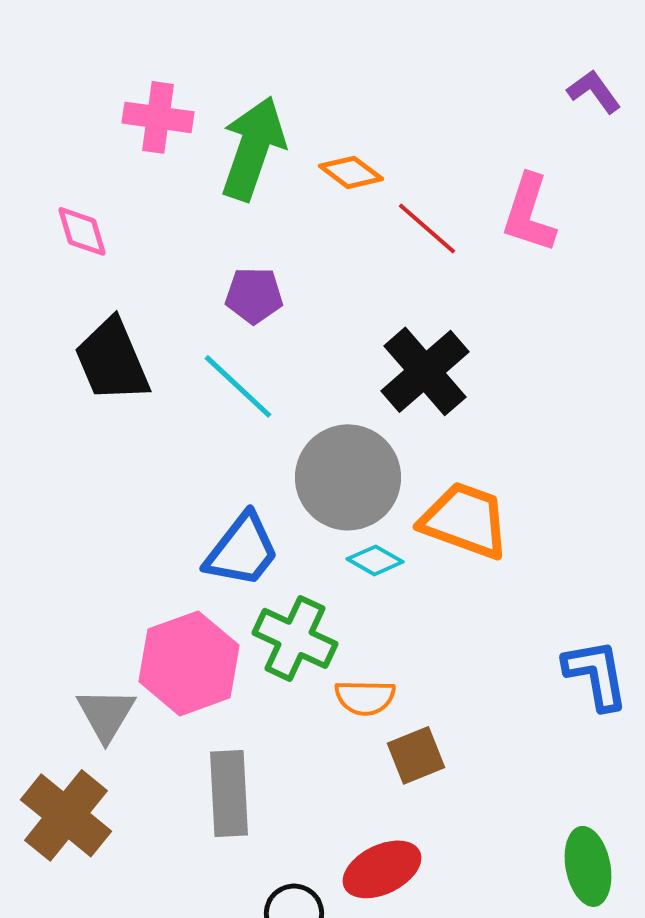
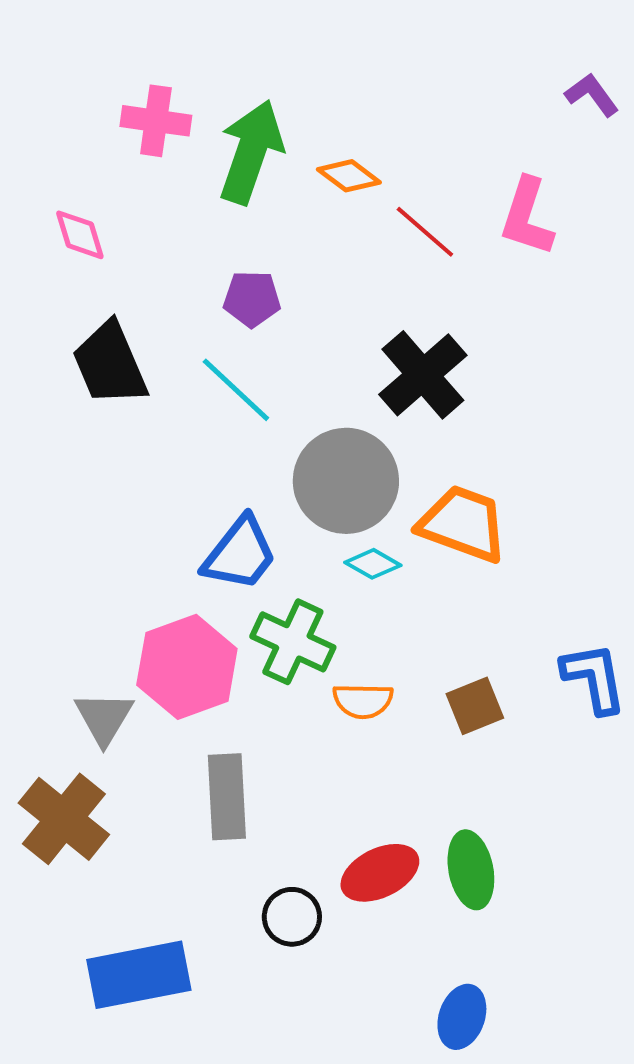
brown square: (416, 755) -> (475, 706), moved
green ellipse: (588, 866) -> (471, 870), moved

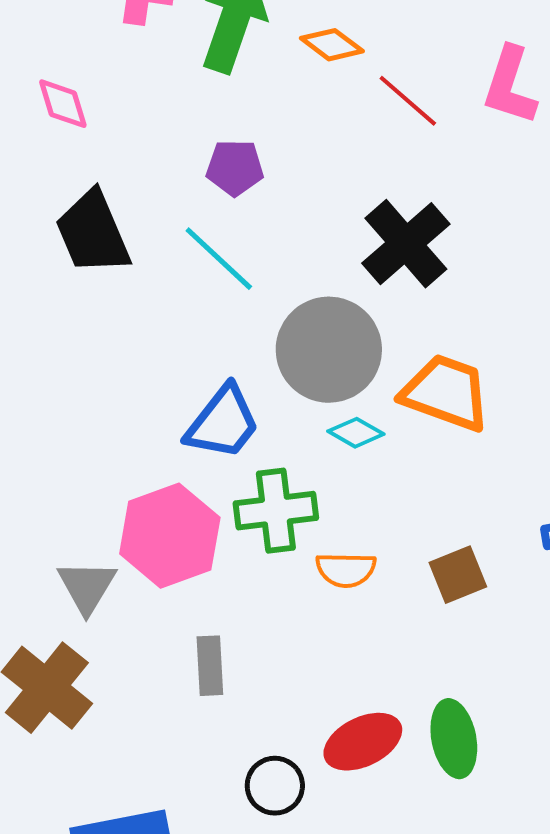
green cross: (293, 642) -> (276, 511), turned -32
gray rectangle: (227, 797) -> (210, 666), size x0.7

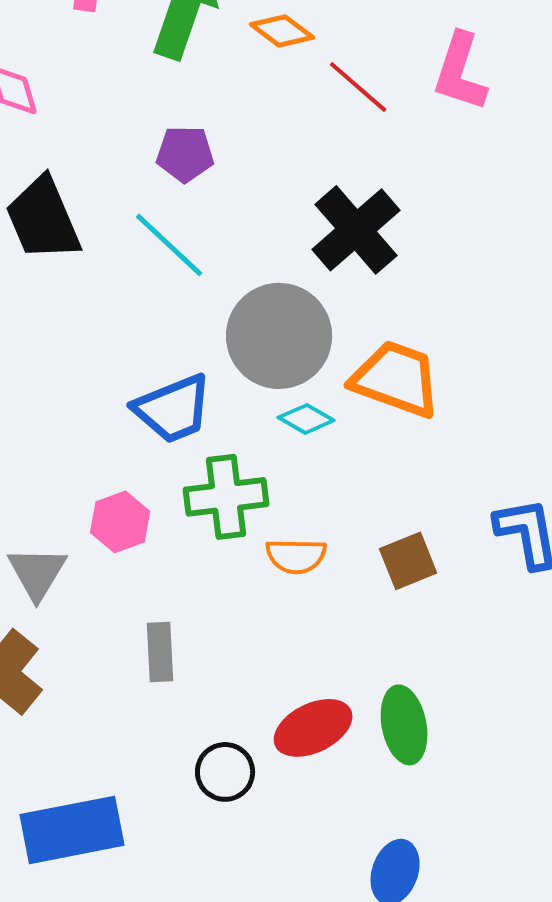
blue trapezoid: (223, 423) -> (173, 409), turned 30
pink hexagon: (170, 536) -> (120, 522), size x0.6

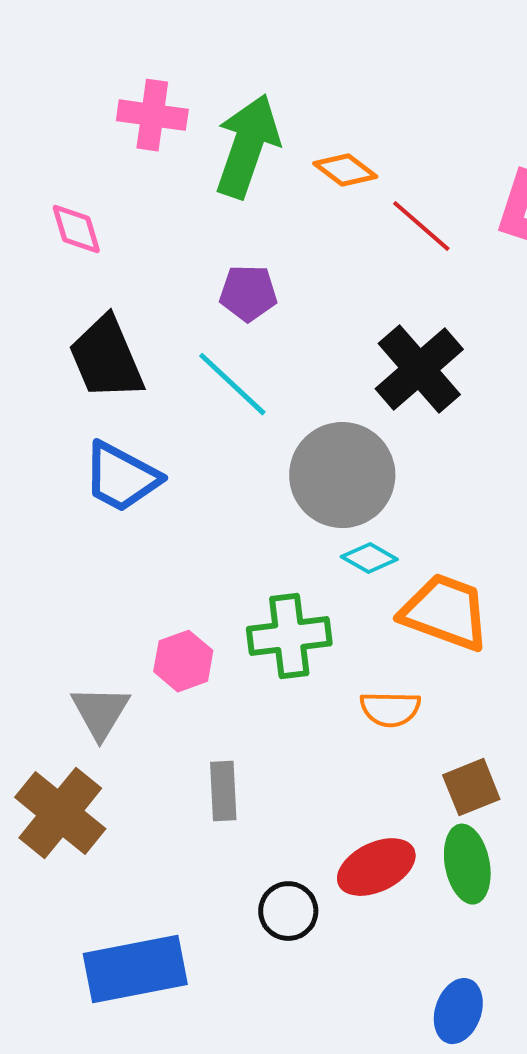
orange trapezoid: (396, 379) -> (445, 612), moved
blue trapezoid: (173, 409) -> (121, 477), moved, turned 50
orange semicircle: (296, 556) -> (390, 709), moved
brown square: (408, 561) -> (471, 787), moved

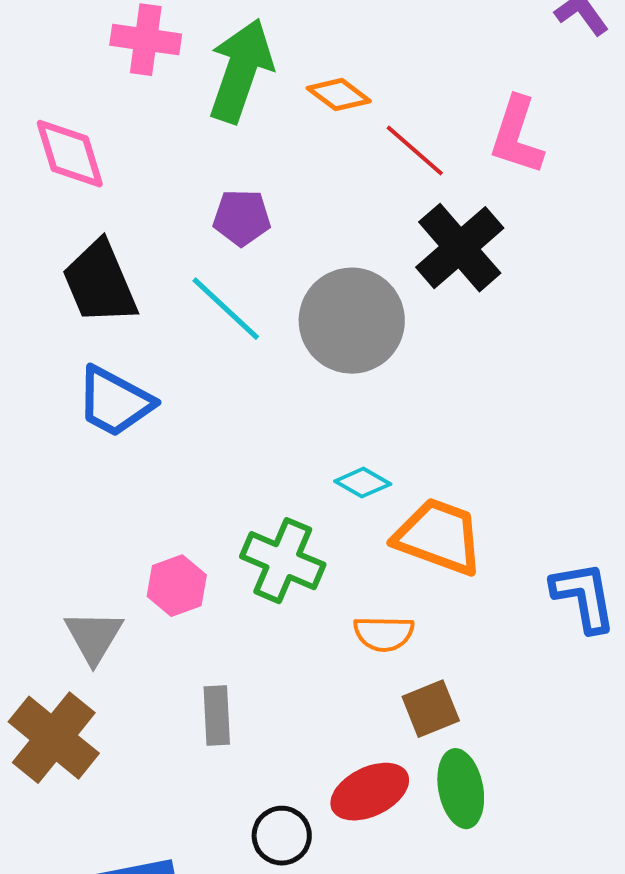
pink diamond: (76, 229) -> (70, 154), size x1.4
black cross: (419, 369) -> (460, 248), moved
gray circle: (342, 475) -> (352, 321), moved
green cross: (289, 636) -> (283, 561), turned 30
brown square: (471, 787) -> (431, 709), moved

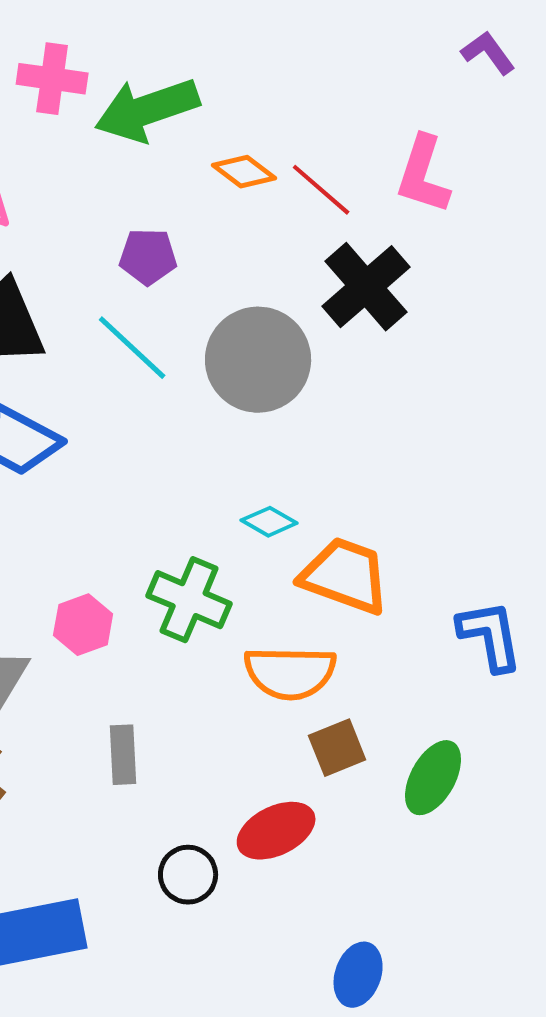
green arrow: (241, 71) -> (147, 110), turned -128
orange diamond: (339, 95) -> (244, 172), moved
orange semicircle: (384, 634) -> (290, 673), size x1.5
green ellipse: (461, 789) -> (433, 778), moved, turned 40

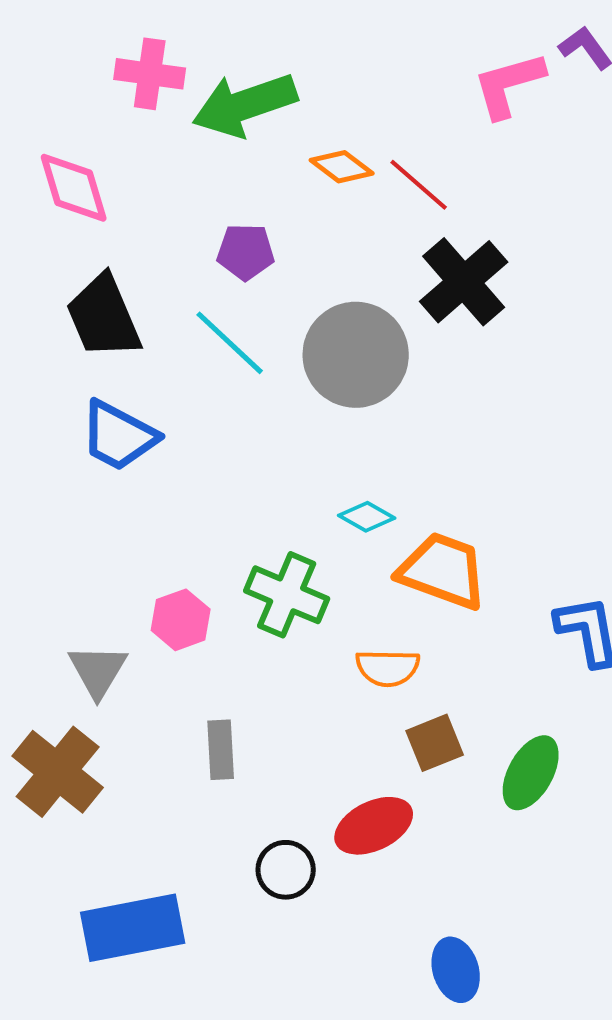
pink L-shape: (423, 175) -> (509, 85), moved, turned 56
orange semicircle: (290, 673) -> (388, 668), size x0.7
blue ellipse: (358, 975) -> (456, 970), turned -36

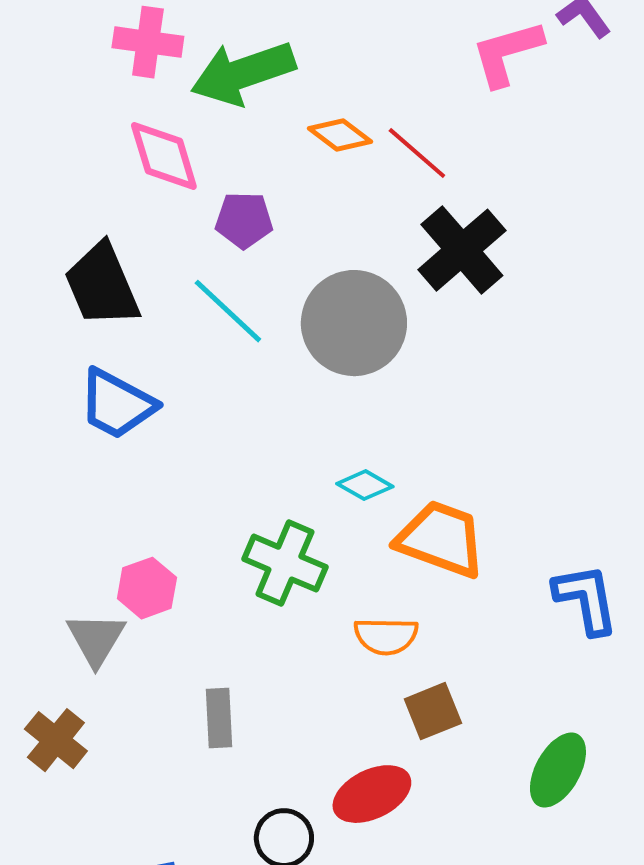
pink diamond: (74, 188) -> (164, 156), moved
pink hexagon: (181, 620) -> (147, 588), moved
brown cross: (58, 772) -> (56, 740), size x0.7
green ellipse: (531, 773) -> (558, 770), moved

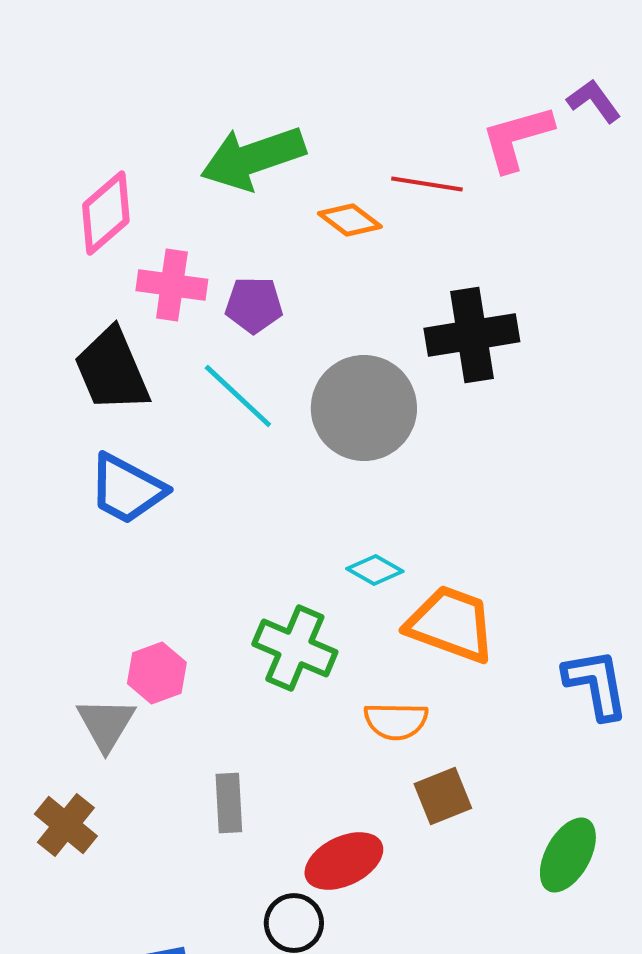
pink cross: (148, 42) -> (172, 285), moved
red line: (417, 153) -> (427, 184), moved, turned -32
pink diamond: (164, 156) -> (106, 213), moved, turned 66
black cross: (462, 250) -> (472, 335), turned 32
red ellipse: (372, 794) -> (344, 861), moved

